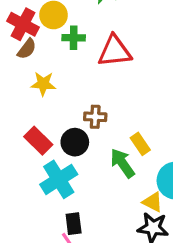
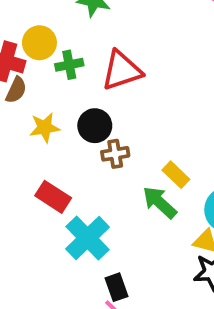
black circle: (75, 142) -> (95, 126), moved

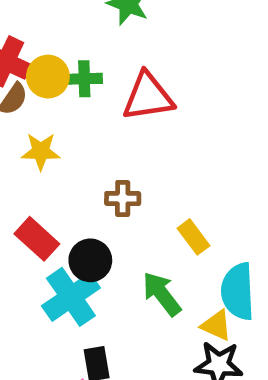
yellow circle: (39, 43) -> (48, 77), moved
black circle: (95, 126) -> (90, 260), moved
green arrow: (160, 202) -> (162, 294), moved

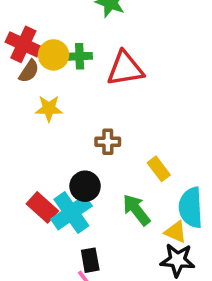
red rectangle: (37, 239) -> (42, 207), moved

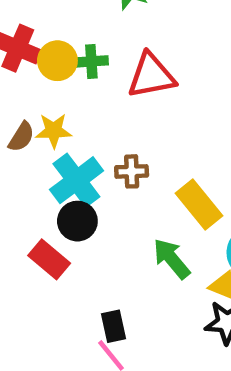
brown semicircle: (29, 71) -> (21, 137), moved
yellow rectangle: (159, 169) -> (199, 205), size x1.5
black circle: (85, 186) -> (77, 221), moved
cyan cross: (71, 213) -> (76, 180), moved

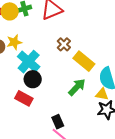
brown cross: (132, 171) -> (64, 44), moved, turned -32
green arrow: (172, 259) -> (77, 87), turned 96

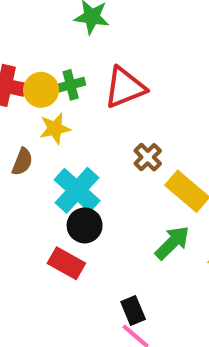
yellow star: (14, 42) -> (55, 128), moved

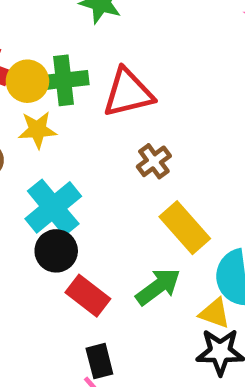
green cross: (71, 85) -> (64, 80), size x1.4
brown cross: (148, 157) -> (154, 161), moved
red rectangle: (66, 263) -> (88, 296), moved

